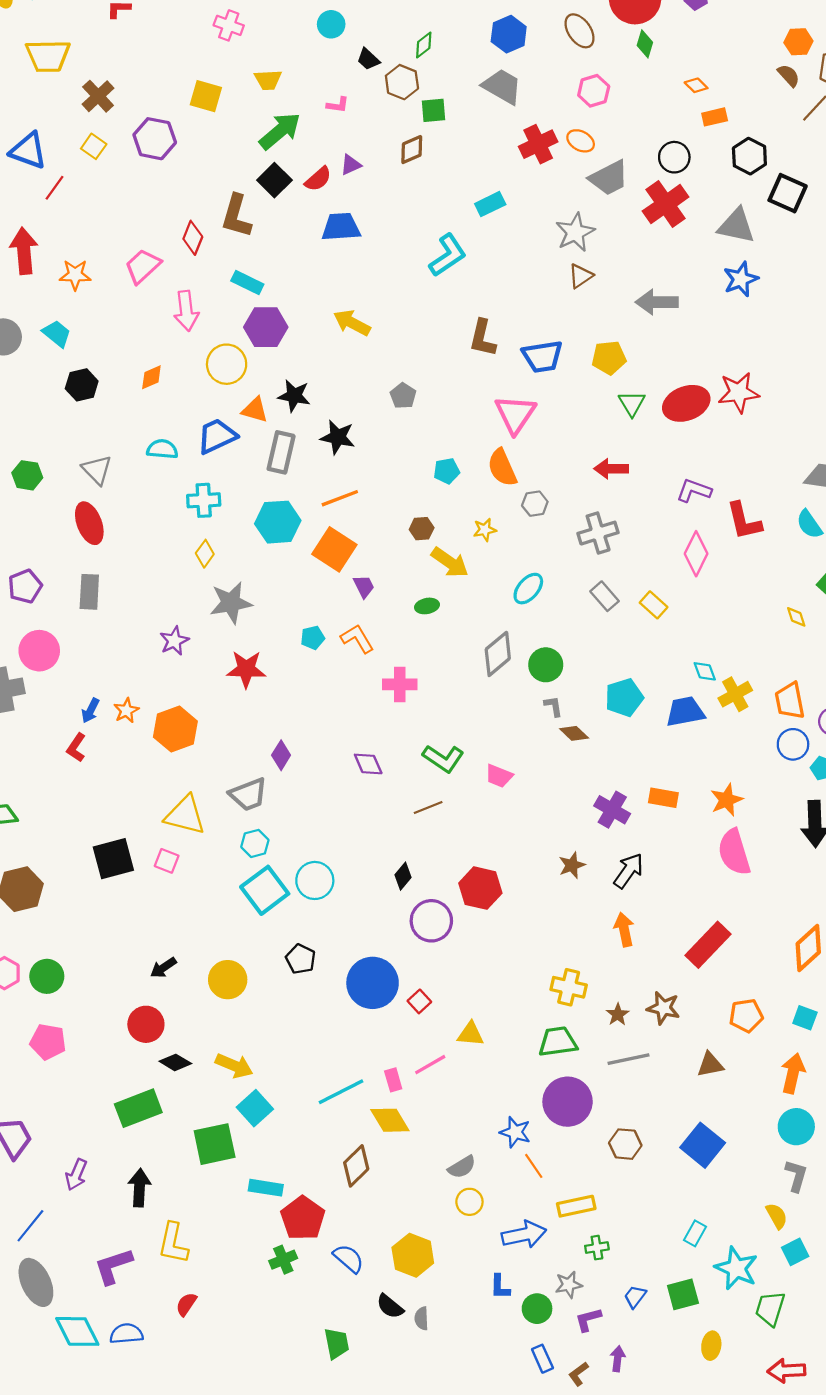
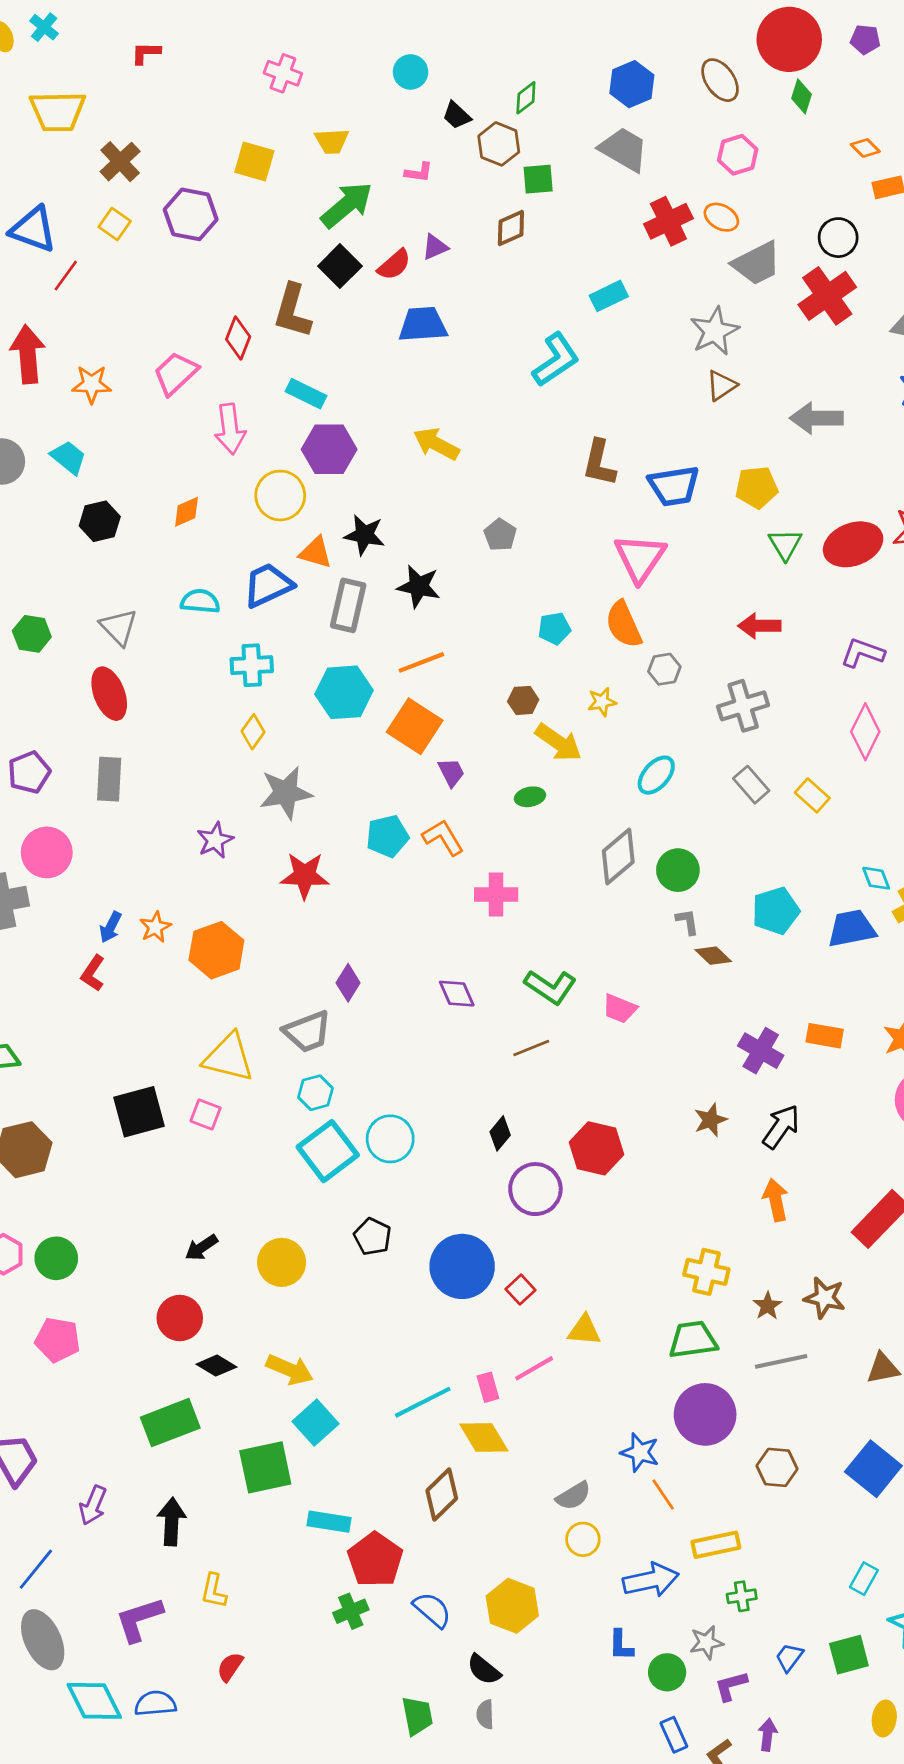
cyan pentagon: (313, 638) -> (387, 836), size x1.4
yellow L-shape: (173, 1243) -> (214, 1591), size x0.7
gray semicircle: (422, 1318) -> (485, 1714), moved

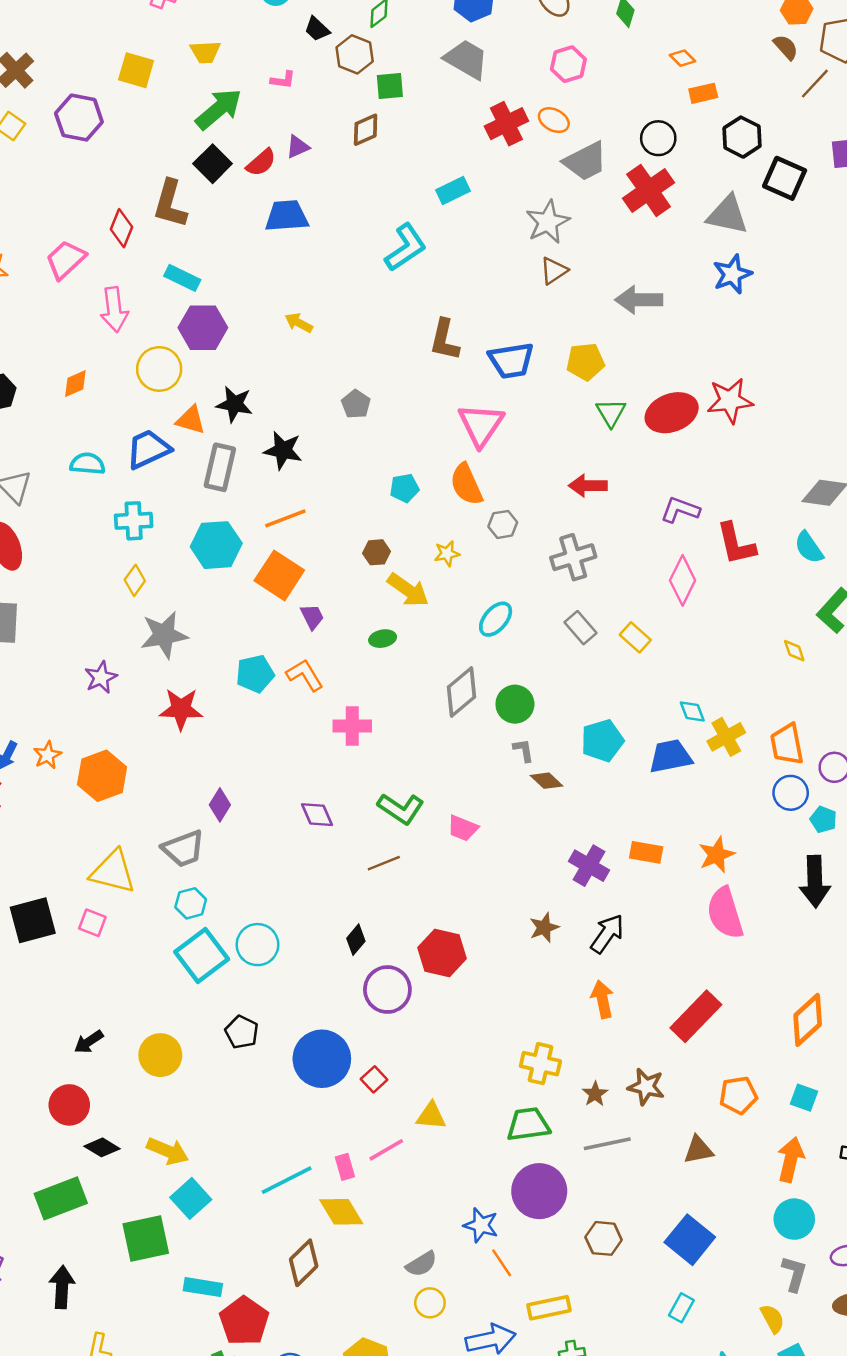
yellow arrow: (436, 444) -> (299, 323), size x0.7
cyan rectangle: (864, 1579) -> (681, 1308), moved

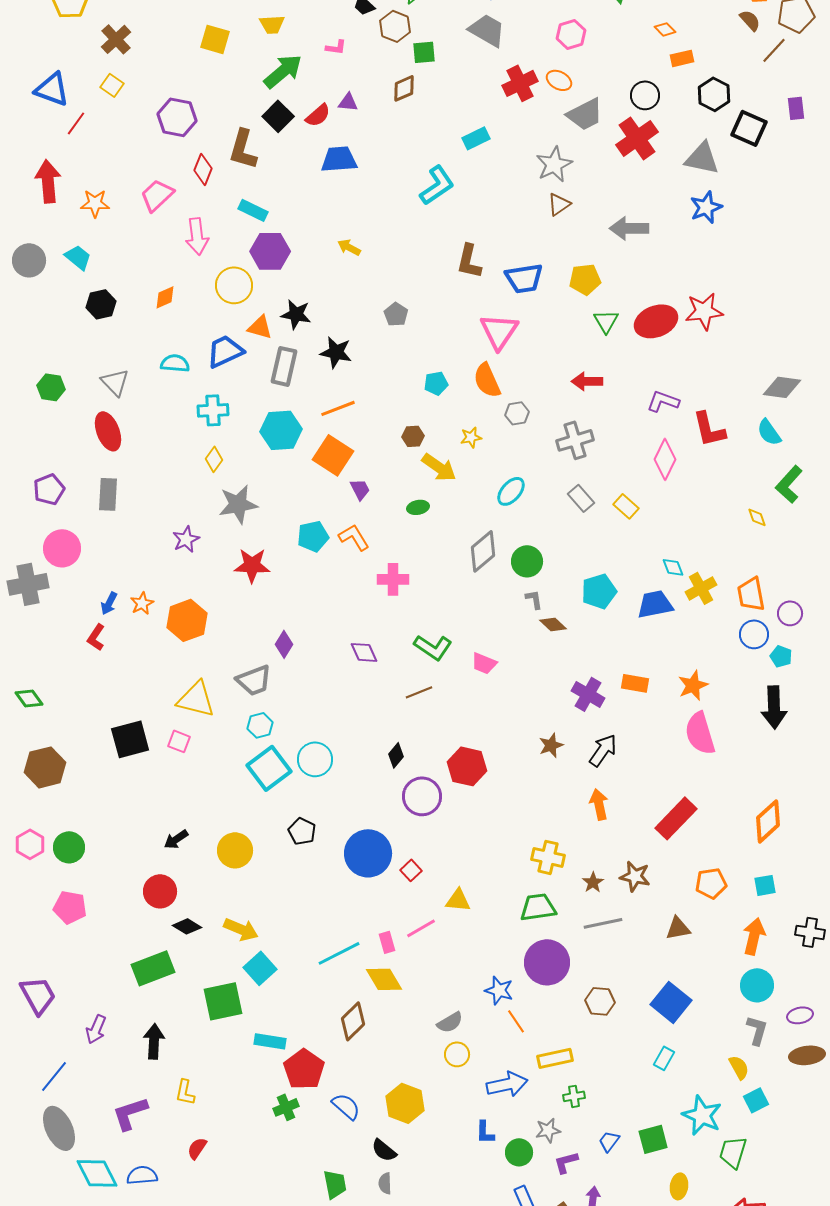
purple hexagon: (79, 118) -> (177, 117), moved
purple triangle: (298, 147) -> (348, 102), turned 30
cyan square: (804, 1098) -> (765, 885), turned -30

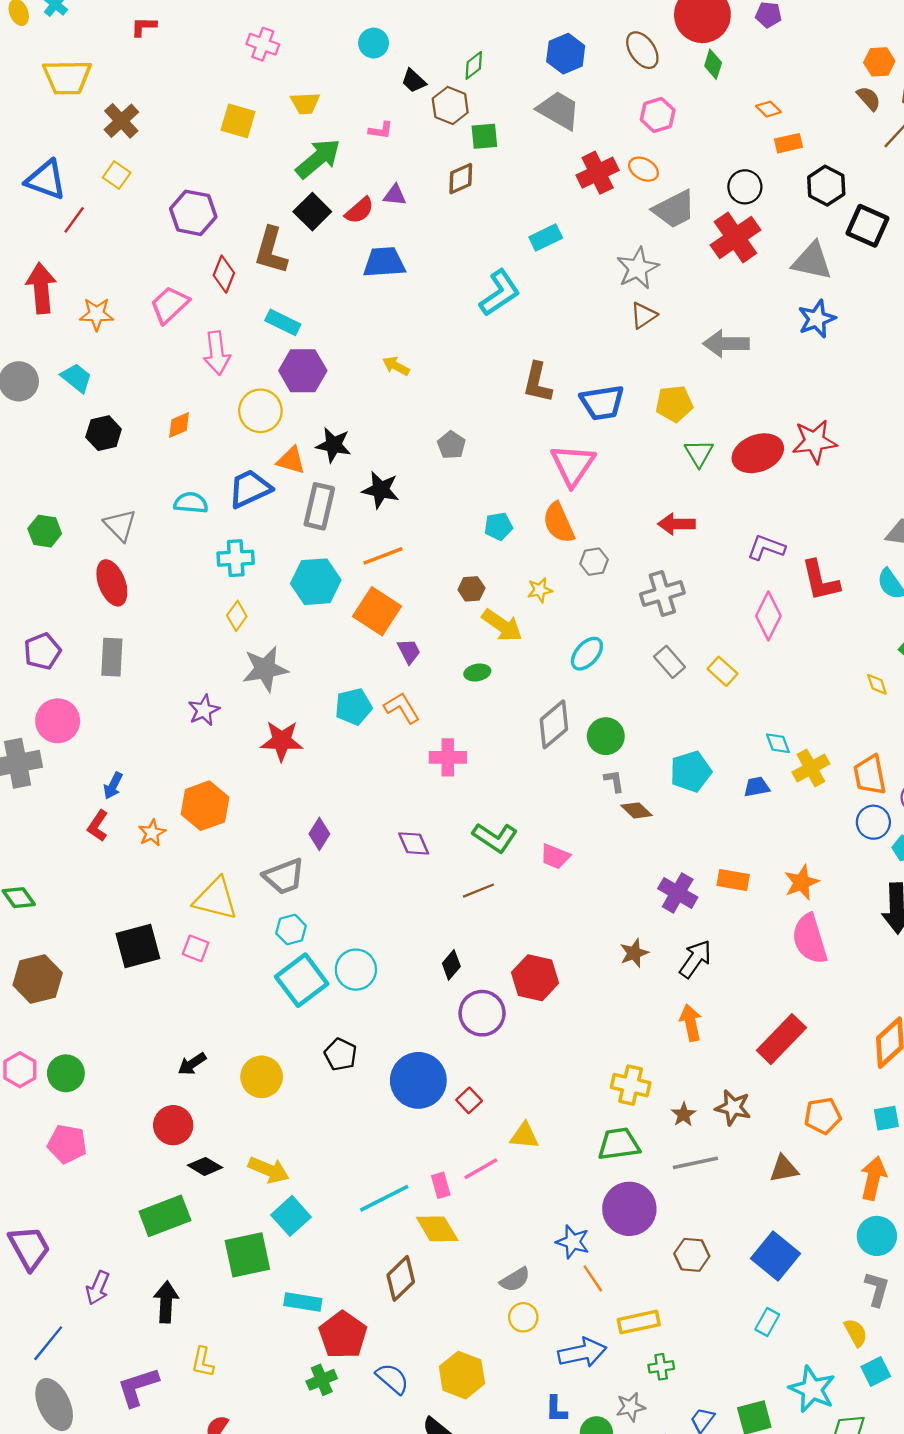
orange star: (142, 603) -> (152, 833), moved
blue trapezoid: (655, 604) -> (757, 787), size x0.6

